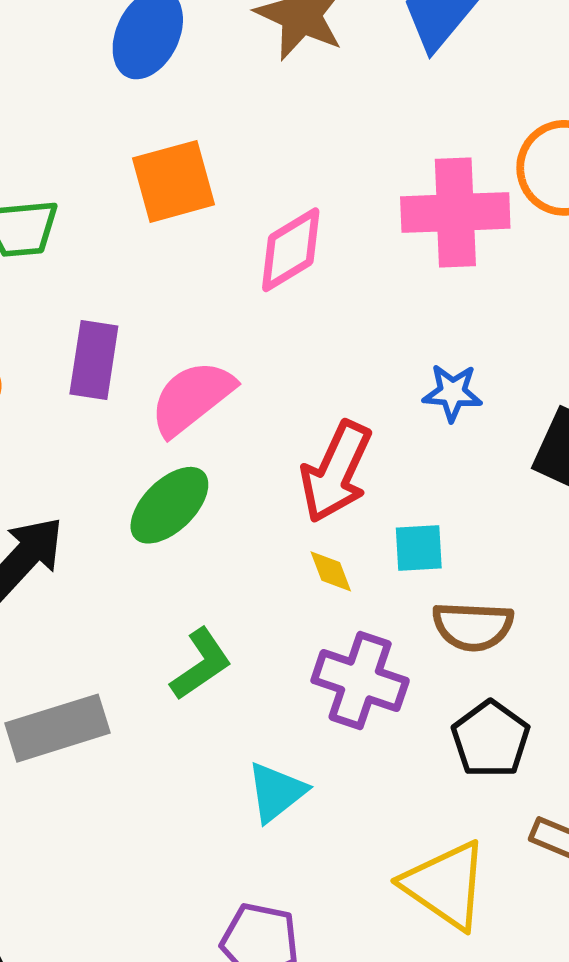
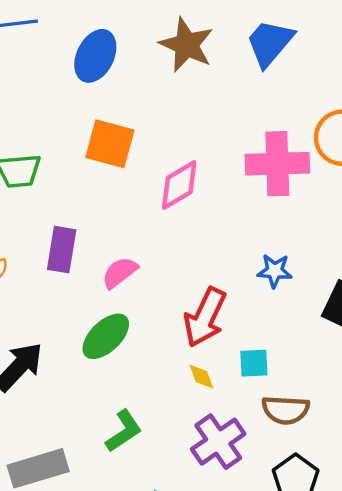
orange square: (173, 181) -> (110, 144), turned 30
pink semicircle: (192, 398) -> (120, 273), size x0.7
purple cross: (360, 681) -> (218, 442), turned 36

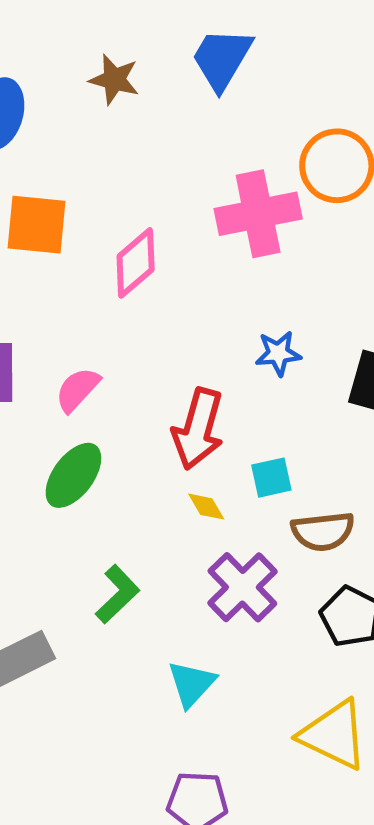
brown star: (187, 45) -> (114, 80), size x0.7

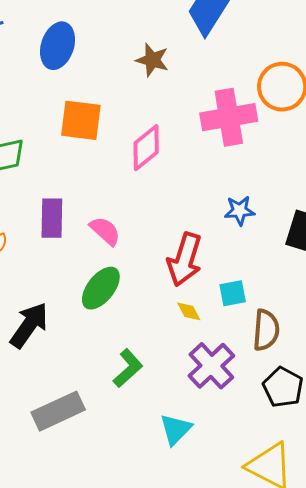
brown star: (114, 80) -> (152, 60), moved
pink semicircle: (77, 390) -> (105, 231), turned 88
brown semicircle: (323, 531) -> (266, 330), turned -81

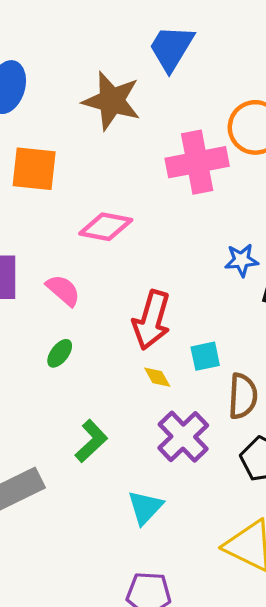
brown star: (152, 60) -> (112, 101), size x1.6
pink diamond: (146, 148) -> (106, 227), moved, turned 51
blue star: (240, 211) -> (241, 260), moved
green ellipse: (101, 288) -> (60, 353), size x0.6

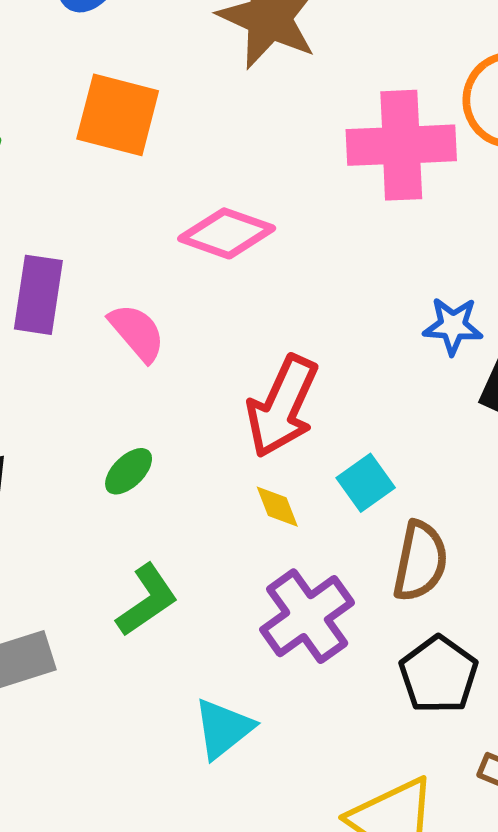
green ellipse: (60, 353) -> (129, 471), moved
cyan square: (205, 356) -> (366, 483), turned -32

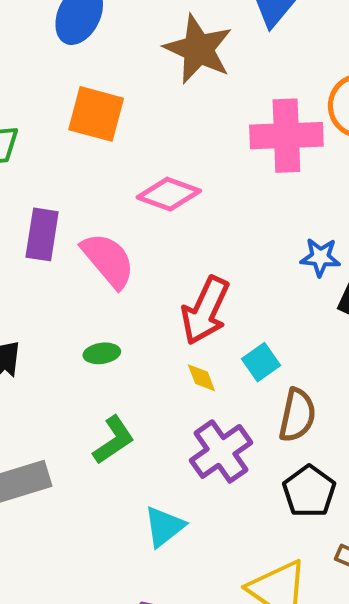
pink semicircle: (137, 332) -> (108, 260), size x1.4
green ellipse: (129, 471) -> (102, 353), turned 36

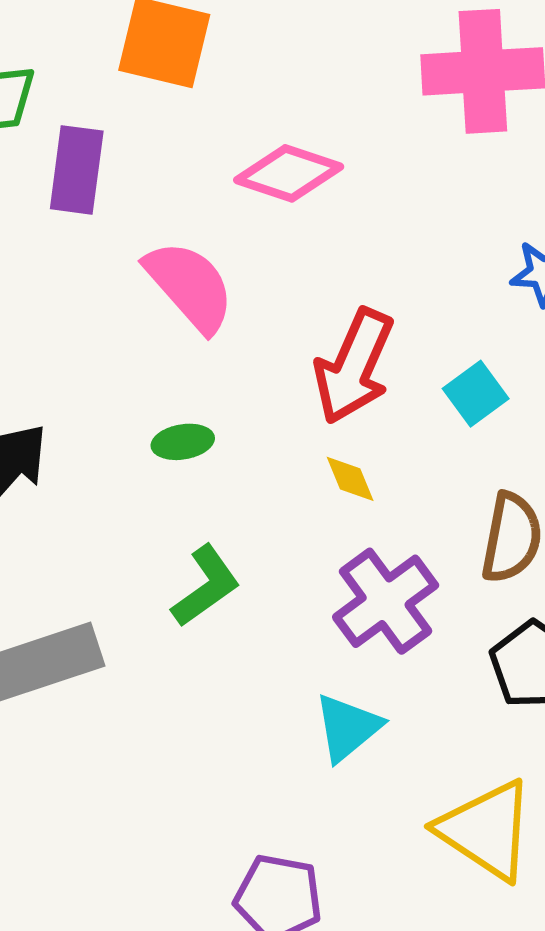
purple rectangle: (42, 234) -> (77, 170), moved
cyan square: (261, 362) -> (476, 394), moved
cyan triangle: (164, 527) -> (348, 728), moved

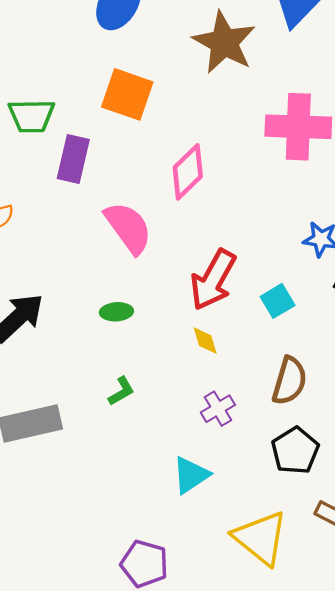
pink diamond: (289, 173) -> (188, 172), turned -68
green L-shape: (206, 586) -> (121, 391), size x0.7
purple cross: (386, 601) -> (218, 409), size x0.6

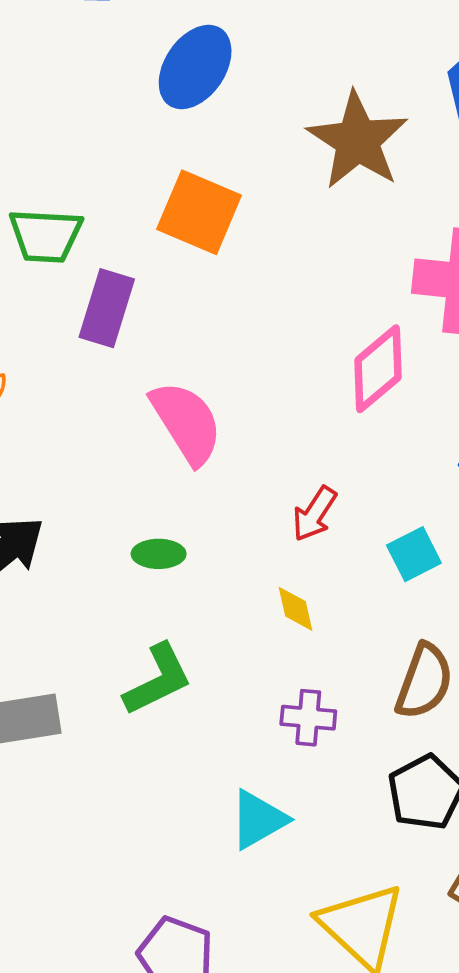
pink diamond: (188, 172) -> (378, 369), moved
red arrow: (213, 280) -> (314, 514), size x0.6
green L-shape: (121, 391) -> (158, 680), size x1.6
purple cross: (218, 409) -> (308, 718), turned 32

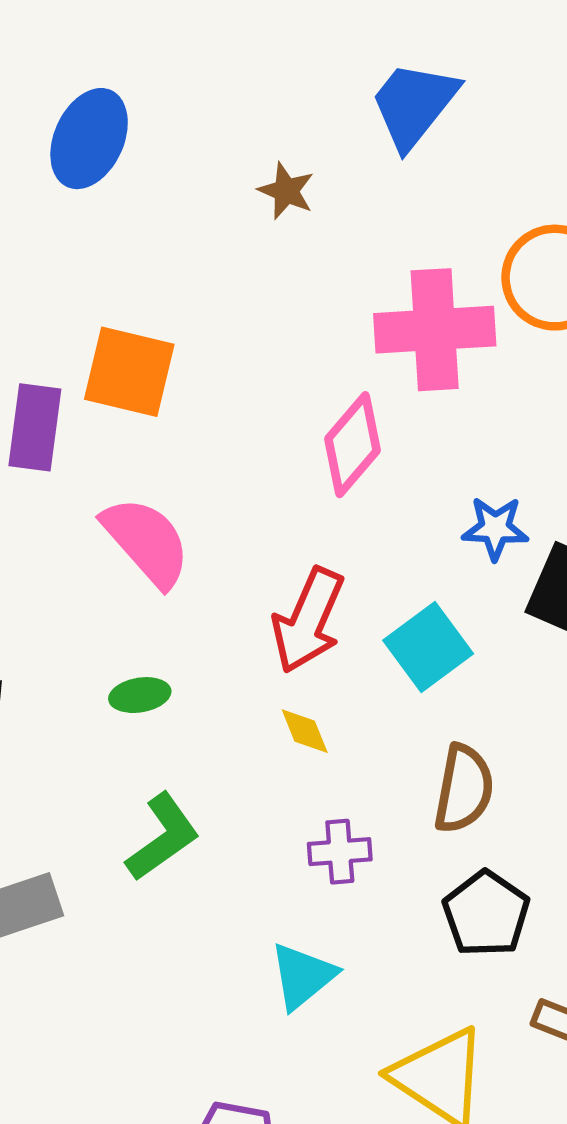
brown star: (358, 141) -> (286, 191), size x0.5
orange square: (199, 212) -> (129, 372), moved
red arrow: (314, 514) -> (308, 620), size x1.6
cyan square: (414, 554) -> (428, 647), size x1.4

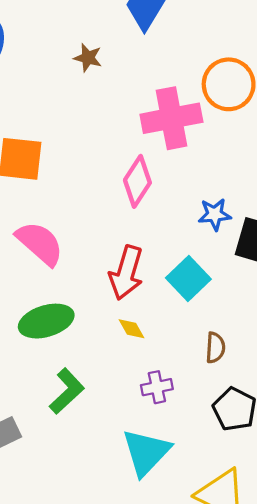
green ellipse: (140, 695) -> (46, 321), size x1.8
brown semicircle: (464, 789) -> (215, 348), size x0.7
cyan triangle: (303, 976) -> (146, 452), size x1.4

